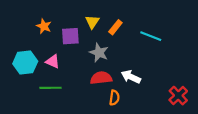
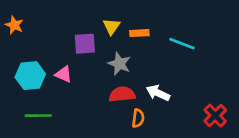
orange star: (44, 26) -> (14, 25), moved
orange rectangle: (115, 27) -> (139, 33), turned 48
green line: (50, 88) -> (38, 116), moved

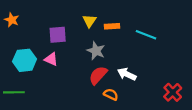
purple square: (85, 44) -> (58, 35), moved
red semicircle: (122, 94) -> (98, 75), turned -42
green line: (38, 116) -> (14, 92), moved
orange semicircle: (138, 118) -> (111, 94), turned -72

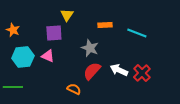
orange star: (12, 20) -> (13, 30), moved
yellow triangle: (90, 21) -> (67, 15), moved
red cross: (173, 92) -> (142, 73), moved
orange semicircle: (111, 94) -> (74, 89), moved

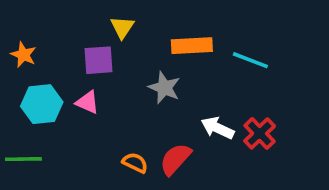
orange rectangle: (105, 25) -> (192, 46), size x1.5
red semicircle: (92, 71) -> (175, 159), moved

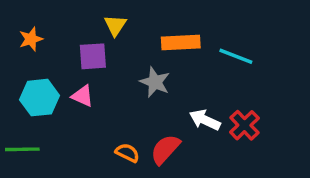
orange star: (23, 55) -> (31, 39), moved, turned 30

